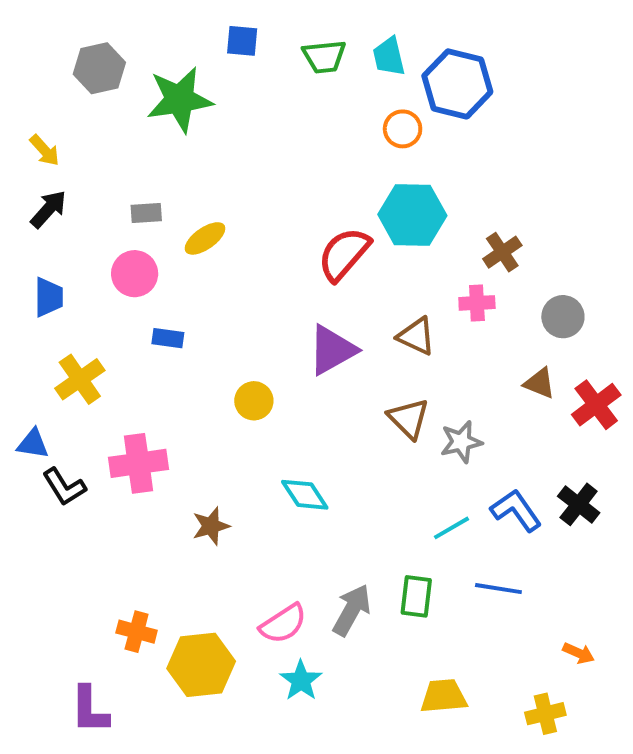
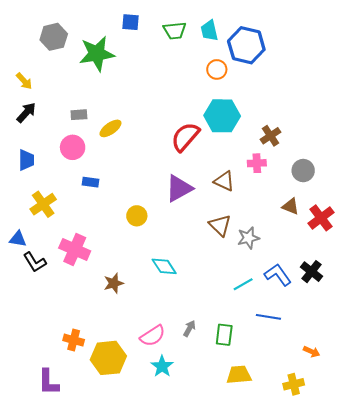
pink cross: (139, 463) -> (75, 249), turned 32
green rectangle: (416, 596) -> (224, 335), moved
gray arrow: (352, 610) -> (189, 328), size x0.6

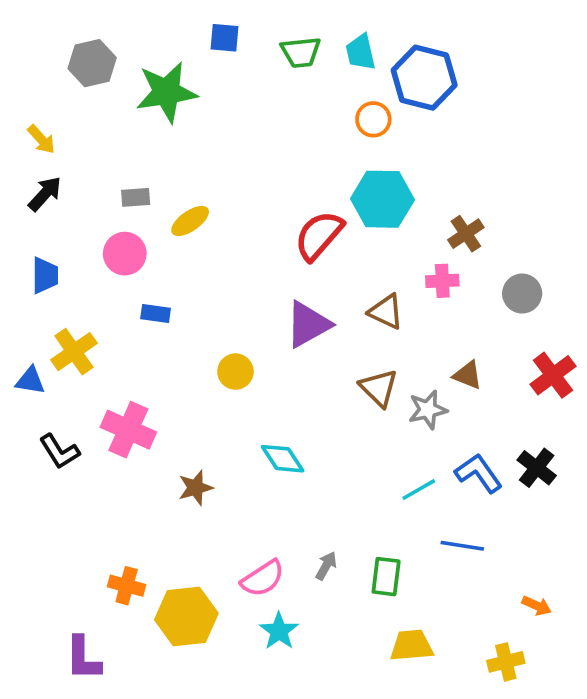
brown triangle: (291, 206) -> (468, 375), moved
blue triangle: (18, 239) -> (30, 381), moved

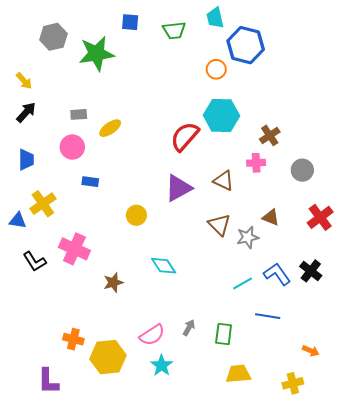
cyan trapezoid: (361, 52) -> (215, 18), moved

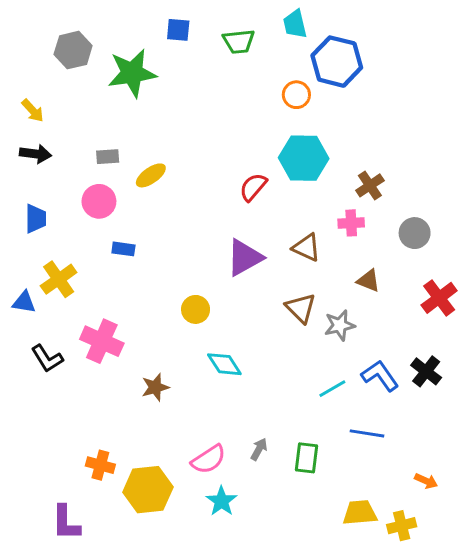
black arrow: (26, 112) -> (36, 154), turned 55
red semicircle: (185, 137) -> (253, 187), size x0.7
yellow circle: (136, 215) -> (196, 309), moved
brown triangle: (271, 217) -> (368, 281), moved
yellow trapezoid: (238, 374) -> (360, 513), moved

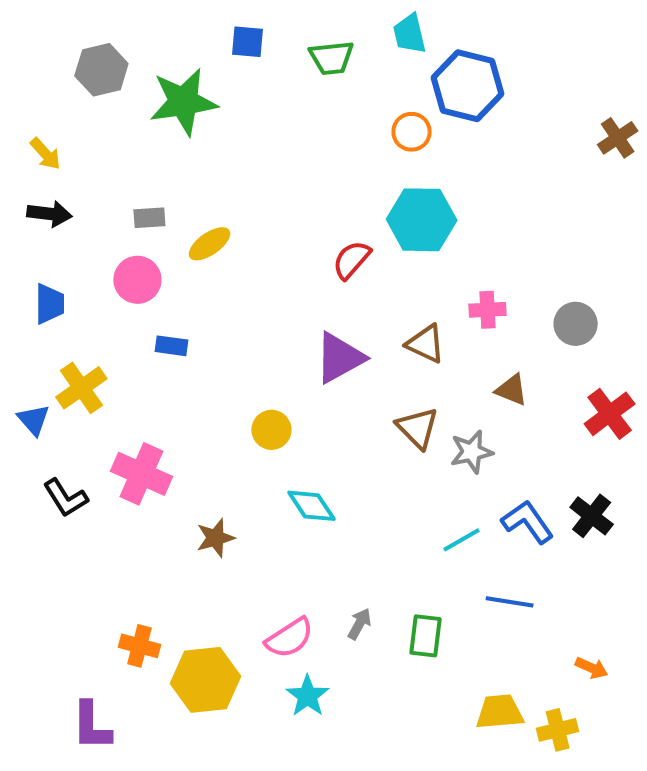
brown cross: (370, 185) -> (618, 138), moved
blue triangle: (24, 302) -> (33, 420), turned 40

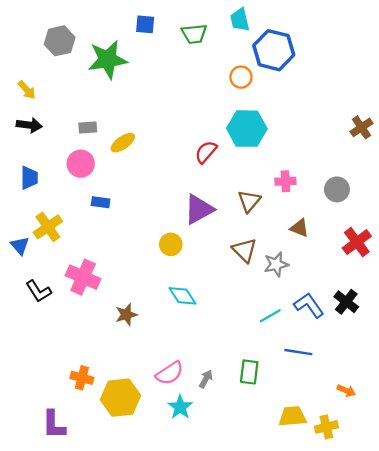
brown cross: (618, 138) -> (361, 127), moved
brown triangle: (426, 344) -> (249, 201), turned 45
yellow circle: (271, 430) -> (171, 244), moved
gray arrow: (360, 624) -> (206, 379), moved

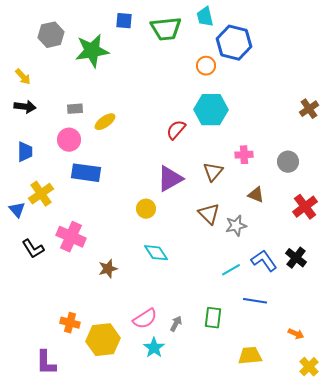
green trapezoid: (194, 34) -> (166, 29), size x1.4
blue rectangle: (101, 202) -> (86, 173), size x1.8
yellow cross: (326, 427) -> (309, 367), moved, turned -30

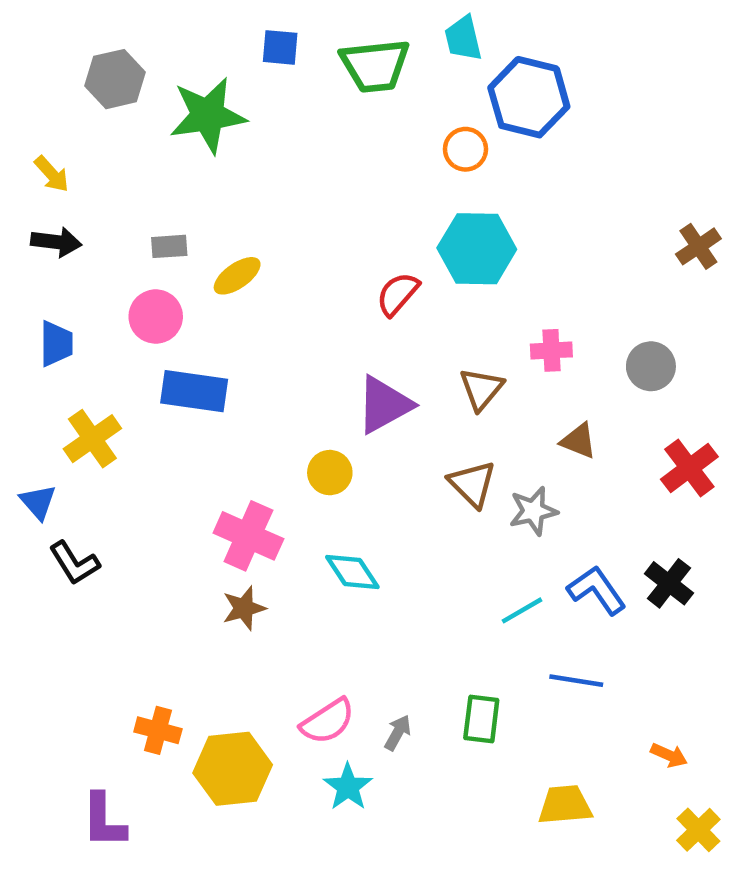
blue triangle: (17, 210) -> (38, 502), moved
pink cross: (71, 237) -> (248, 536), moved

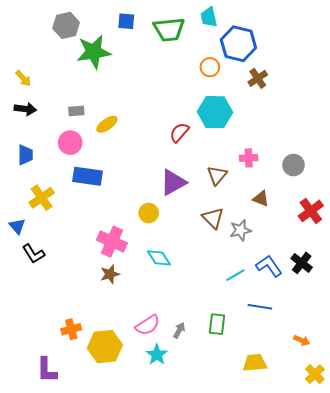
gray hexagon: (115, 79) -> (66, 25), moved
brown cross: (698, 246) -> (258, 78), moved
orange cross: (158, 730) -> (71, 329), turned -30

